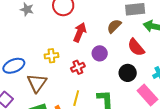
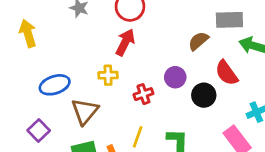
red arrow: (80, 32) -> (125, 42), moved
black circle: (128, 73) -> (204, 95), moved

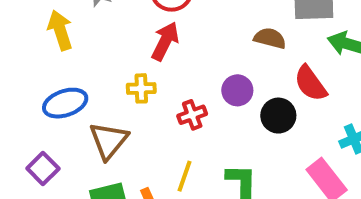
yellow arrow: (28, 33) -> (60, 30), moved
brown semicircle: (198, 41) -> (270, 38), turned 55

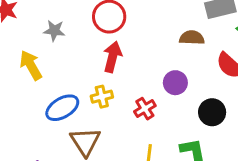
blue ellipse: (65, 103) -> (62, 108), moved
black circle: (278, 116) -> (212, 112), moved

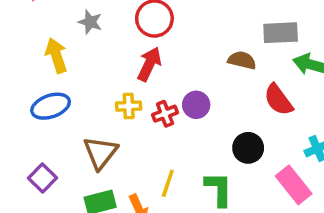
purple circle: (175, 83) -> (196, 105), moved
blue ellipse: (62, 108) -> (51, 106), moved
red cross: (145, 109) -> (165, 114), moved

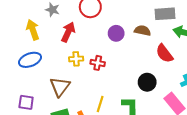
red arrow: (149, 64) -> (68, 32), moved
purple circle: (196, 105) -> (116, 33), moved
red cross: (165, 114) -> (98, 63), turned 32
purple square: (43, 178) -> (26, 102), turned -35

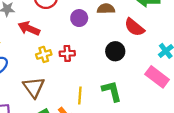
red arrow: (68, 32) -> (29, 28), turned -78
black circle: (147, 82) -> (115, 51), moved

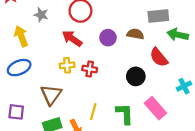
red arrow: (29, 28) -> (72, 39), moved
pink rectangle: (157, 77) -> (155, 108), moved

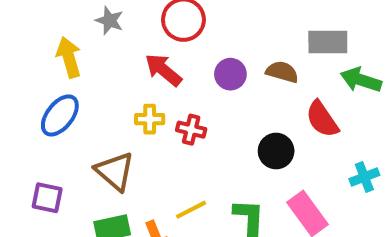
blue ellipse: (19, 68) -> (60, 115), turned -35
brown triangle: (51, 95) -> (115, 171), turned -30
yellow line: (93, 112) -> (191, 210), turned 42

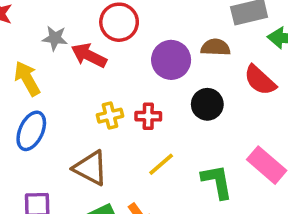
red arrow: (163, 70) -> (89, 55), moved
purple circle: (230, 74) -> (171, 60), size x1.4
black circle: (276, 151) -> (207, 104), moved
yellow line: (191, 210) -> (161, 164), moved

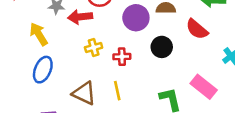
red arrow: (89, 55) -> (80, 17), turned -30
yellow cross: (110, 116) -> (94, 48), moved
yellow line: (161, 164) -> (117, 91), moved, turned -60

